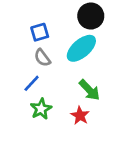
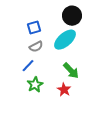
gray semicircle: (42, 58) -> (36, 47), turned -80

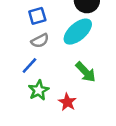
red star: (64, 90) -> (67, 102), moved

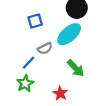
gray semicircle: (40, 41) -> (45, 48), moved
green star: (39, 90) -> (25, 83), moved

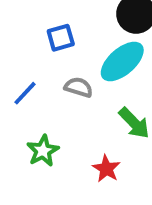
gray semicircle: (45, 48) -> (79, 87), turned -136
blue line: (28, 63) -> (25, 93), moved

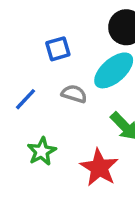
red star: (106, 169) -> (99, 168), size x1.5

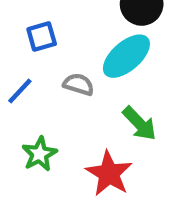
blue square: (58, 49) -> (42, 37), moved

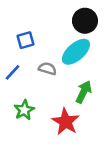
green arrow: (139, 124) -> (84, 92), turned -110

